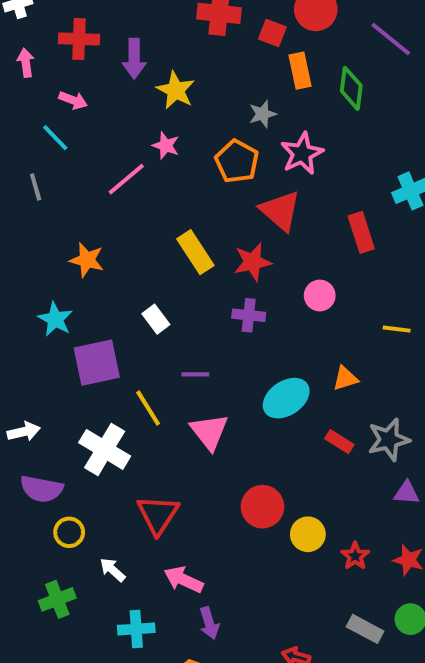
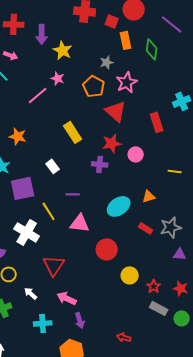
red star: (253, 262) -> (112, 143), moved
pink triangle: (209, 432) -> (80, 223), turned -45
red circle: (262, 507) -> (107, 249), moved
gray rectangle: (365, 629) -> (159, 308), moved

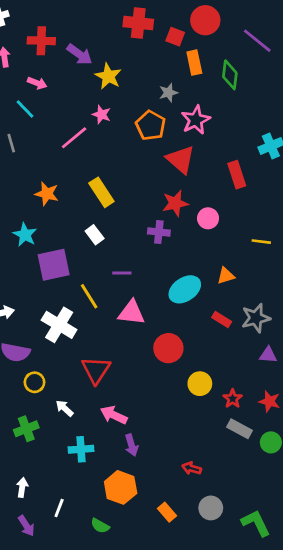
purple arrow: (42, 34) -> (80, 54), turned -54
yellow rectangle: (73, 132) -> (101, 192), moved

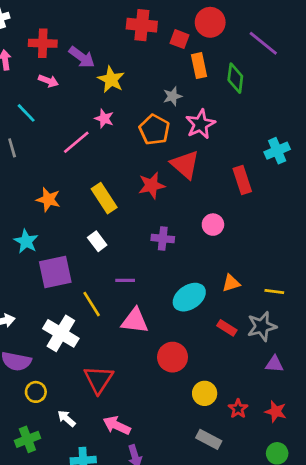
pink arrow: (37, 83) -> (48, 81), moved
red star: (175, 203) -> (152, 186), moved
yellow line: (261, 242) -> (274, 292), moved
gray rectangle: (239, 429) -> (209, 439), moved

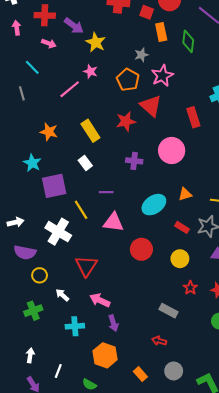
pink circle: (213, 225) -> (172, 151), size x1.6
yellow circle: (205, 393) -> (180, 259), moved

